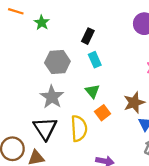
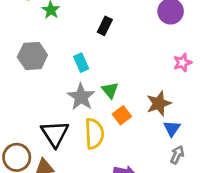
cyan rectangle: (95, 60) -> (81, 63), moved
gray hexagon: (57, 62) -> (32, 56), moved
gray star: (52, 97) -> (81, 97), moved

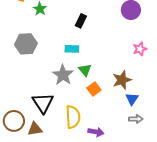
cyan rectangle: (81, 63) -> (72, 49), moved, turned -64
yellow semicircle: (94, 134) -> (73, 117), moved
gray arrow: (177, 155) -> (136, 119), turned 64

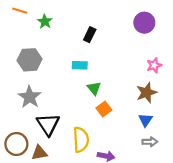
gray star: (63, 75) -> (30, 97), moved
brown star: (122, 80) -> (147, 93), moved

